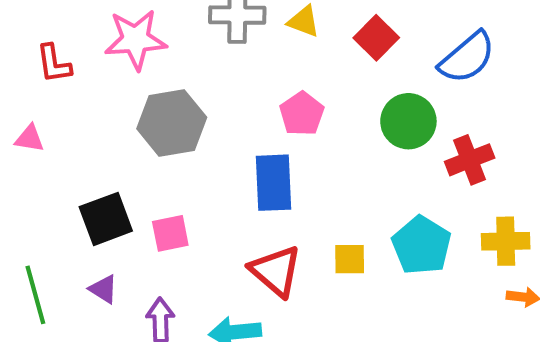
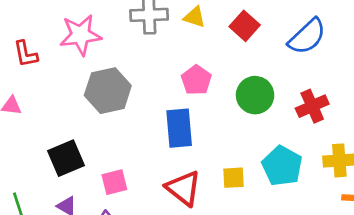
green circle: (408, 121) -> (255, 95), moved
pink square: (170, 233) -> (114, 182), moved

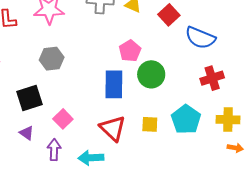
blue semicircle: (307, 36) -> (200, 38), moved, turned 60
gray hexagon: (108, 91) -> (52, 59), moved, size x0.7
green circle: (255, 95) -> (151, 74), moved
pink square: (114, 182) -> (63, 119), turned -36

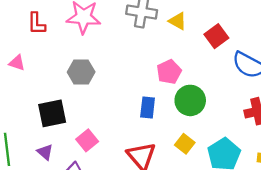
blue rectangle: (114, 84) -> (148, 107), size x0.7
yellow square: (150, 124) -> (185, 144), moved, turned 30

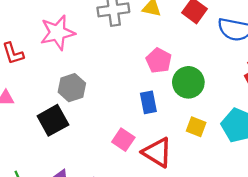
black square: (52, 113) -> (53, 120), moved
pink square: (87, 140) -> (123, 140), moved

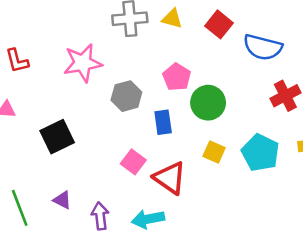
pink star: (57, 33) -> (83, 63), moved
gray hexagon: (72, 88) -> (126, 96), moved

